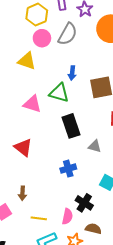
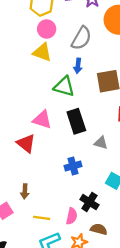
gray semicircle: (68, 34) -> (81, 38), moved
yellow triangle: (27, 61) -> (42, 52), moved
pink triangle: (32, 104) -> (42, 120), moved

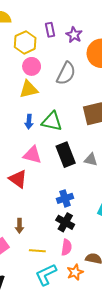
yellow triangle: (42, 52) -> (29, 89), turned -30
blue arrow: (78, 66) -> (29, 122), moved
gray triangle: (101, 143) -> (91, 160), moved
black cross: (89, 202) -> (65, 222), moved

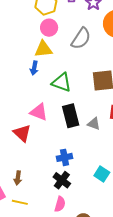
blue arrow: (29, 122) -> (34, 68), moved
yellow line: (37, 251) -> (20, 202), moved

